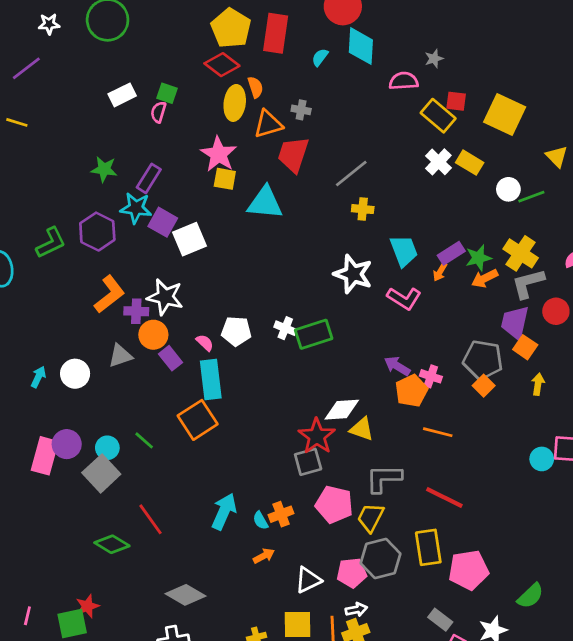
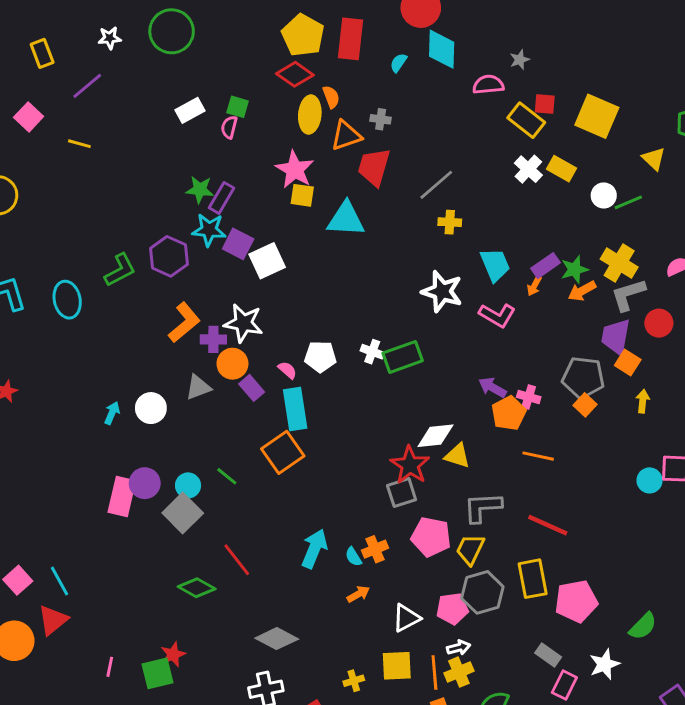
green star: (104, 169) -> (200, 190), moved

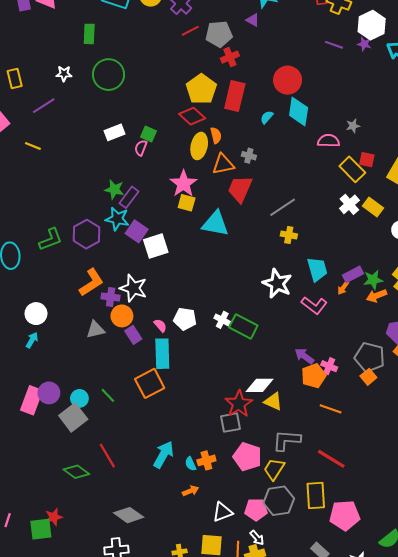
green rectangle: (403, 357) -> (243, 326), turned 40
white circle: (151, 408) -> (36, 314), moved
white arrow: (459, 648) -> (257, 538), turned 56

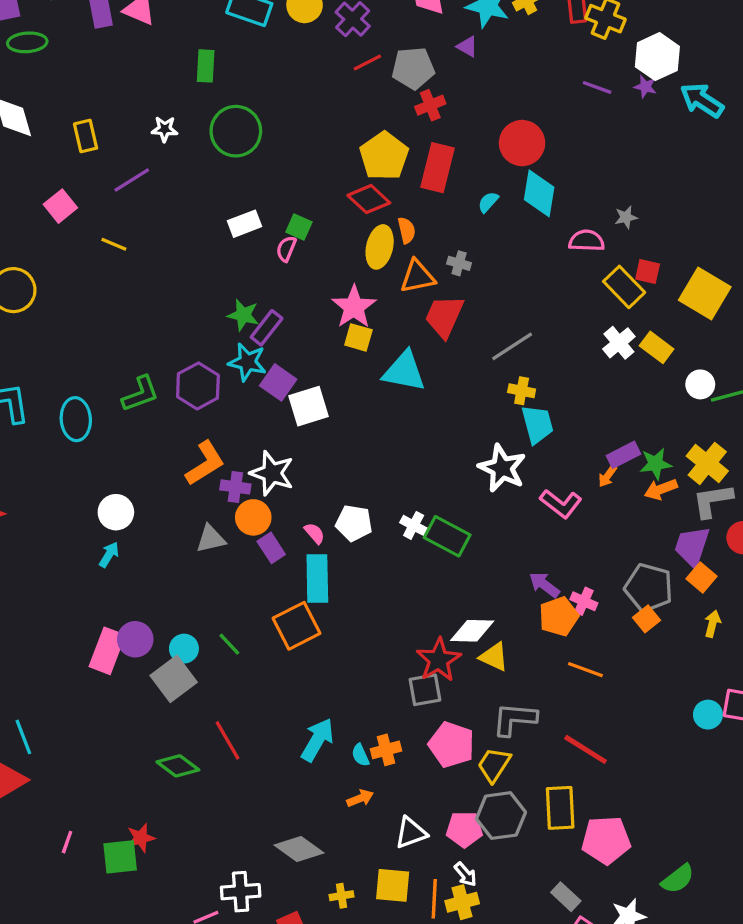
cyan trapezoid: (317, 269) -> (537, 424), moved
gray diamond: (129, 515) -> (299, 849), moved

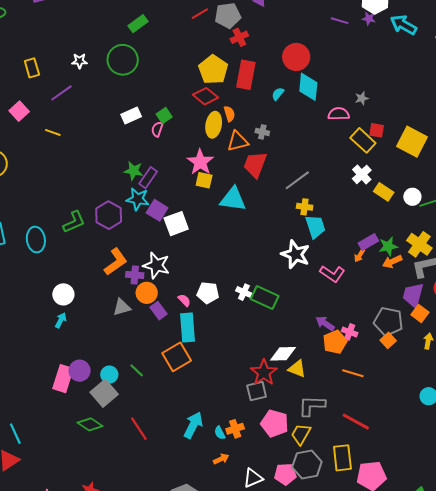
green rectangle: (206, 66) -> (138, 24), moved, turned 54
green square: (299, 227) -> (164, 116), turned 35
yellow rectangle: (657, 347) -> (384, 192), moved
green diamond: (178, 766) -> (90, 424), moved

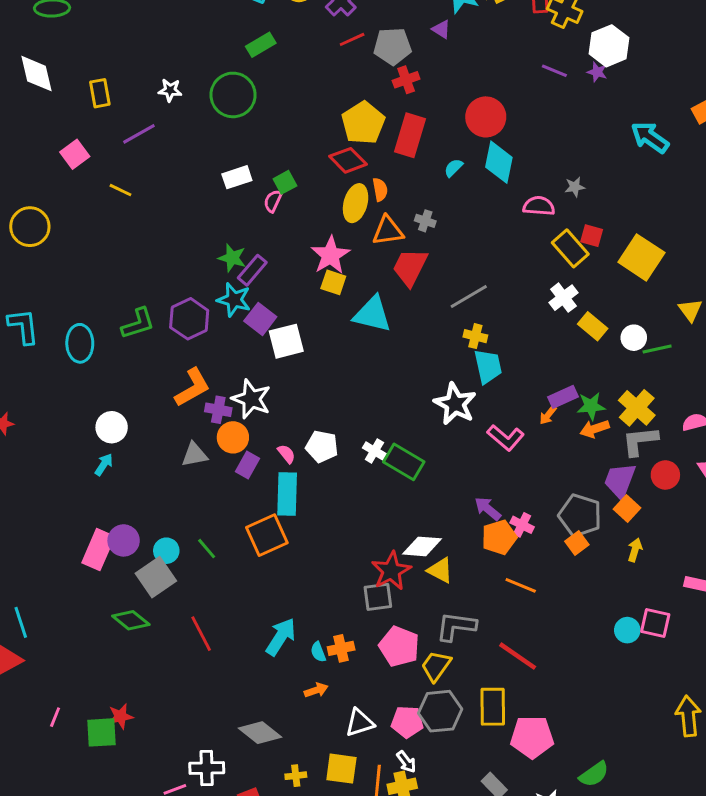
cyan arrow: (404, 25) -> (650, 137), moved
purple rectangle: (159, 311) -> (247, 465), turned 60

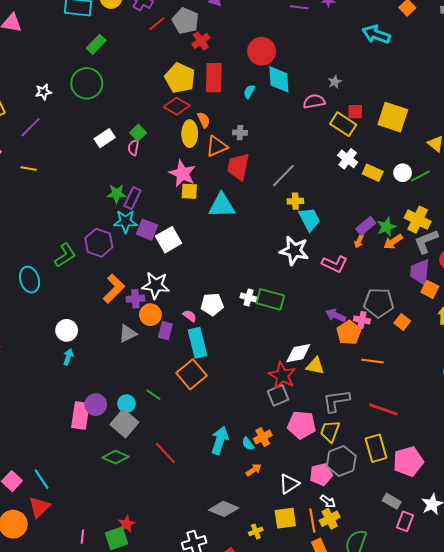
gray pentagon: (392, 46) -> (185, 21), turned -30
gray pentagon: (580, 515) -> (379, 303), moved

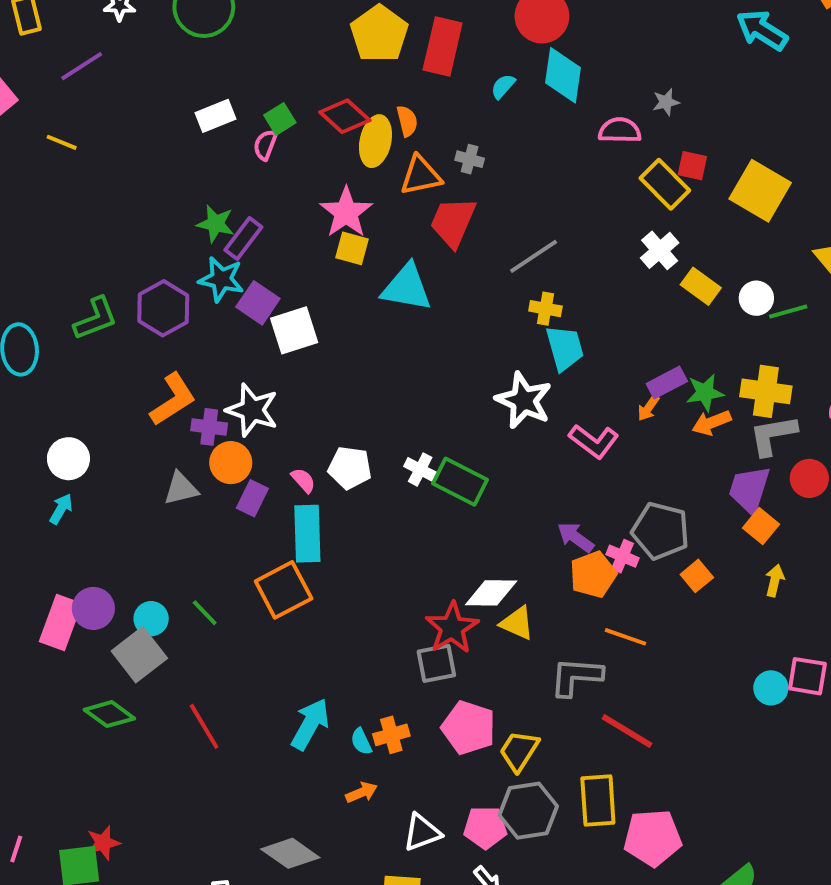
red diamond: (177, 106) -> (345, 116), moved
yellow cross: (418, 220) -> (766, 391), turned -30
gray L-shape: (336, 401) -> (576, 677), moved

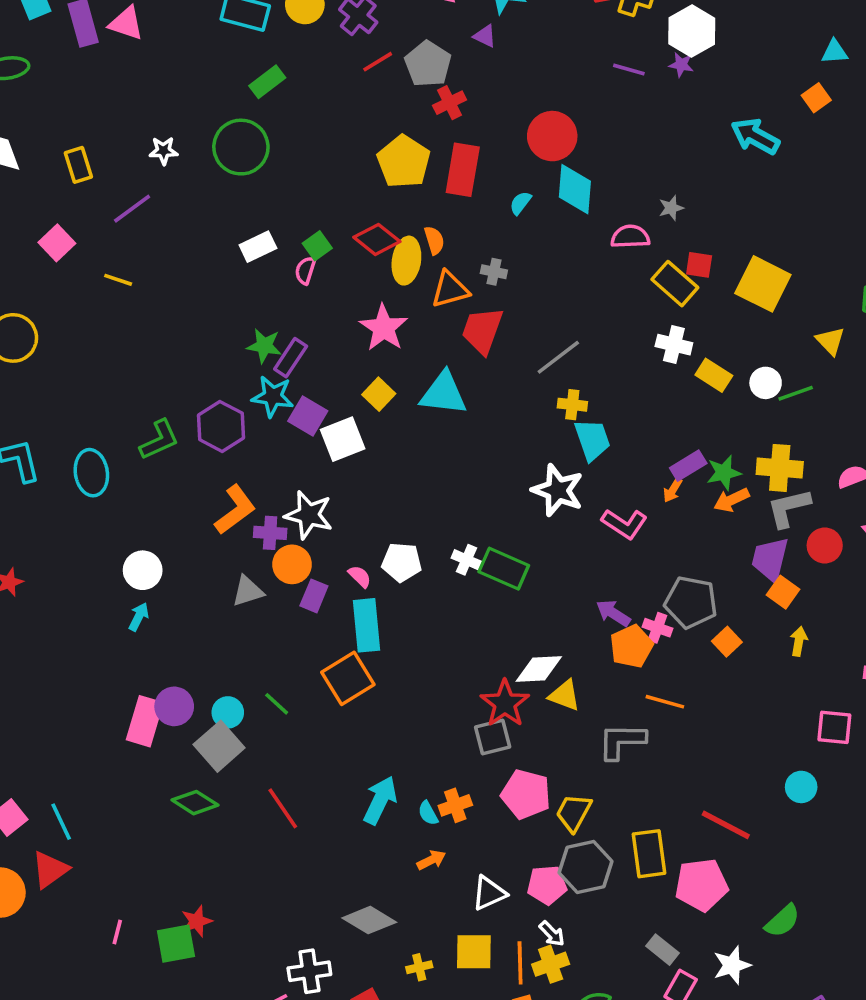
yellow square: (352, 248) -> (379, 394), moved, turned 32
white cross: (660, 250) -> (674, 345), turned -32
cyan circle: (771, 688) -> (801, 787), moved
red line: (627, 731) -> (726, 825), moved

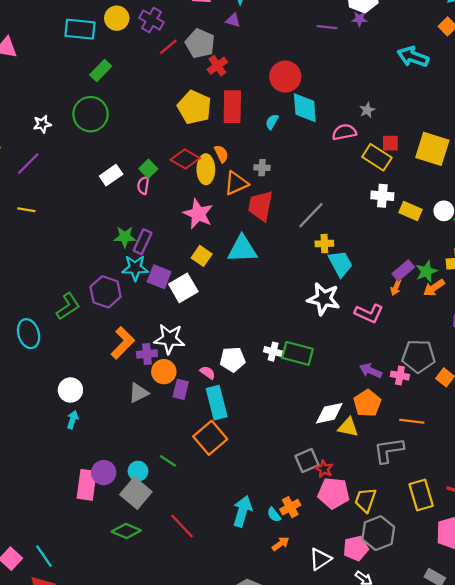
orange pentagon: (631, 646) -> (367, 403), moved
red star: (505, 703) -> (324, 469), moved, size x0.6
yellow rectangle: (649, 854) -> (421, 495), moved

